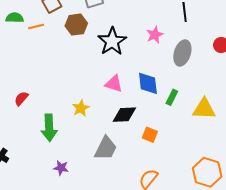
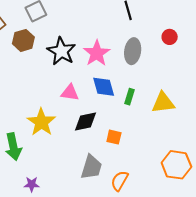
pink star: (155, 35) -> (97, 53), moved, size x1.5
yellow star: (81, 108) -> (41, 122), size x1.6
gray trapezoid: (106, 148) -> (91, 167), moved

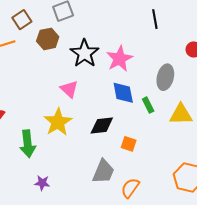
gray ellipse: (133, 51) -> (165, 77), moved
pink triangle: (70, 93) -> (69, 89), moved, turned 30
green rectangle: (129, 97) -> (148, 105), turned -49

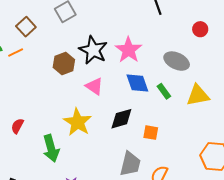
brown hexagon: (48, 39) -> (64, 64), moved
gray ellipse: (165, 77) -> (177, 61), turned -70
pink triangle: (69, 89) -> (94, 86), moved

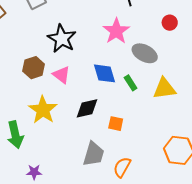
pink star: (128, 50) -> (116, 31), moved
brown hexagon: (64, 64) -> (34, 68), moved

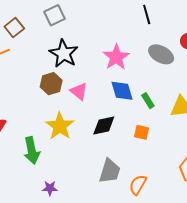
pink star: (116, 31) -> (116, 57), moved
black star: (62, 39) -> (64, 54), moved
gray ellipse: (145, 53) -> (161, 54), moved
orange square: (116, 124) -> (142, 132), moved

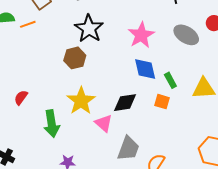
pink triangle: (79, 91) -> (104, 123), moved
orange square: (142, 132) -> (162, 102), moved

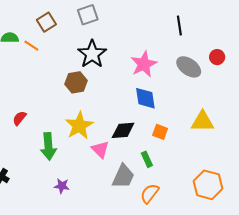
orange line: (28, 24) -> (31, 46), turned 49
green rectangle: (170, 80) -> (147, 159), moved

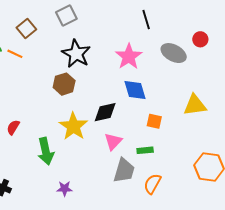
black line: (179, 26) -> (146, 20), moved
black diamond: (123, 130) -> (105, 112), moved
pink triangle: (100, 149) -> (113, 141), moved, turned 36
green rectangle: (147, 159) -> (145, 150), turned -63

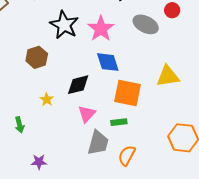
black star: (76, 54) -> (64, 25), moved
orange square: (154, 121) -> (128, 93), size x1.8
yellow star: (73, 126) -> (47, 99), size x0.5
green arrow: (46, 151) -> (19, 125), size x0.6

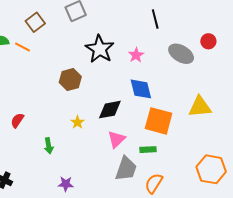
pink star: (101, 29) -> (136, 55), size x0.6

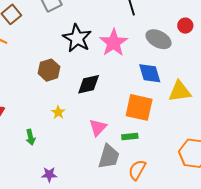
pink star: (136, 55) -> (114, 43), size x1.8
blue diamond: (141, 89) -> (150, 73), moved
black diamond: (110, 110) -> (89, 84), moved

